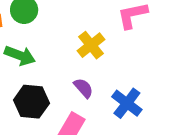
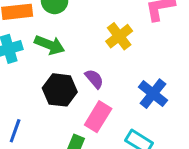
purple semicircle: (84, 88) -> (94, 79), moved

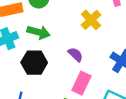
black hexagon: (60, 90) -> (34, 63), moved

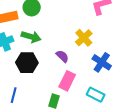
yellow cross: (91, 20) -> (84, 38), moved

